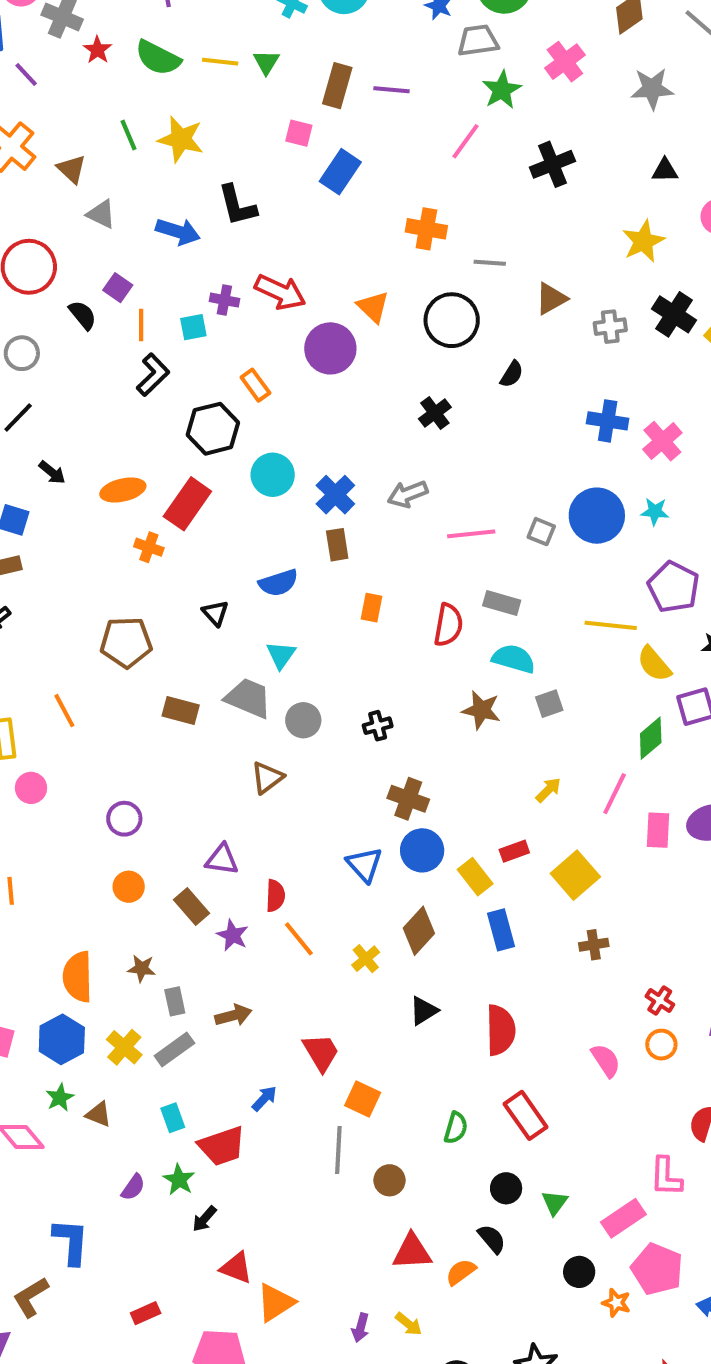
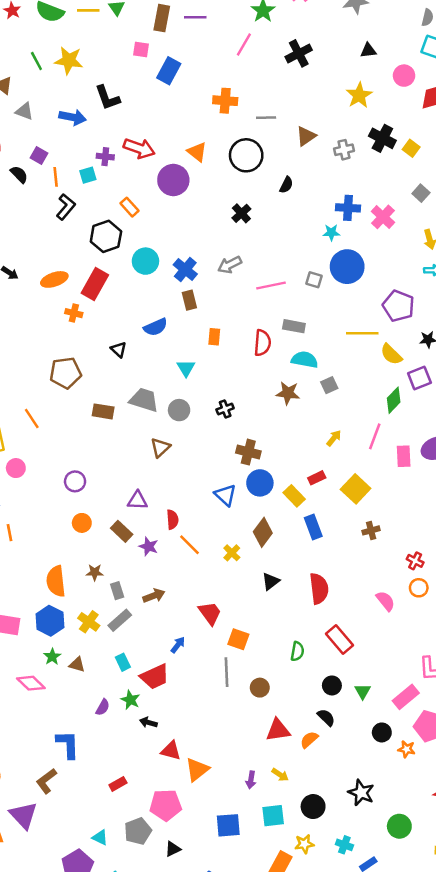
cyan star: (655, 512) -> (331, 233), moved
cyan triangle: (281, 655) -> (186, 368), moved
black arrow: (204, 1219) -> (148, 722), turned 70

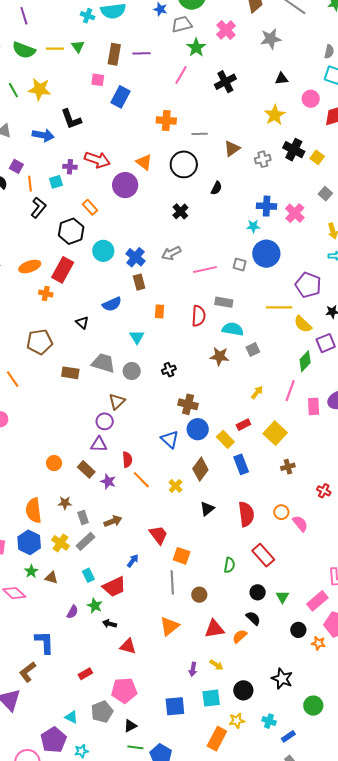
purple circle: (75, 481) -> (105, 421), moved
orange circle: (419, 588) -> (281, 512), moved
orange triangle: (197, 770) -> (169, 626), moved

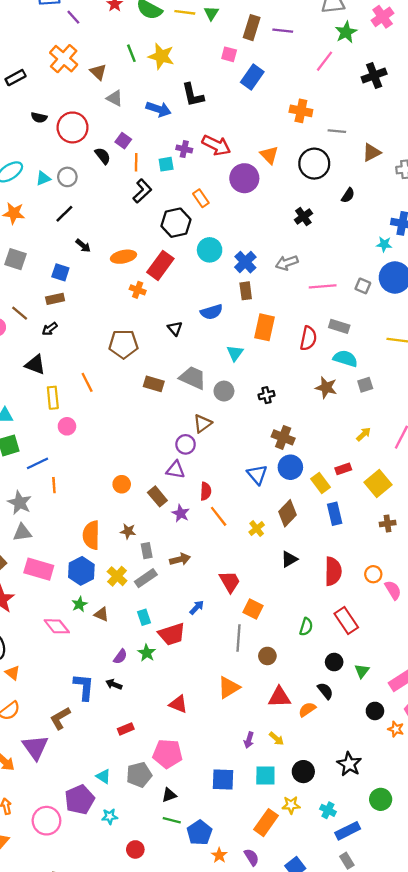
orange rectangle: (159, 311) -> (265, 327), size x1.6
black arrow: (110, 624) -> (114, 684), moved
blue rectangle: (288, 736) -> (348, 831), size x1.5

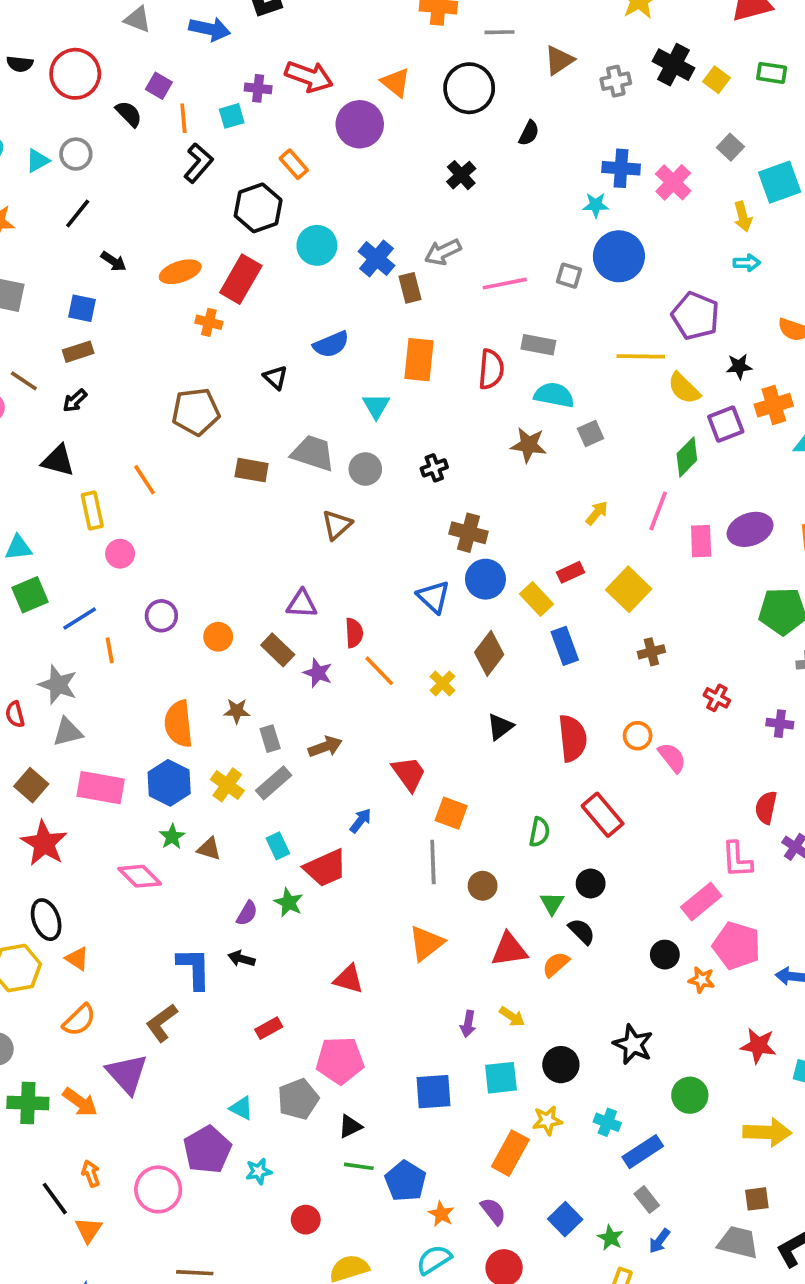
brown rectangle: (246, 291) -> (410, 288), moved
purple circle: (186, 444) -> (161, 616), moved
green triangle: (362, 671) -> (552, 903), moved

